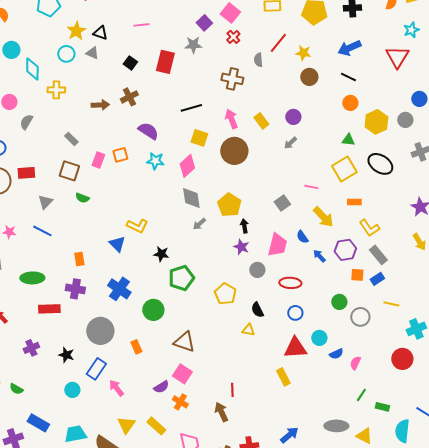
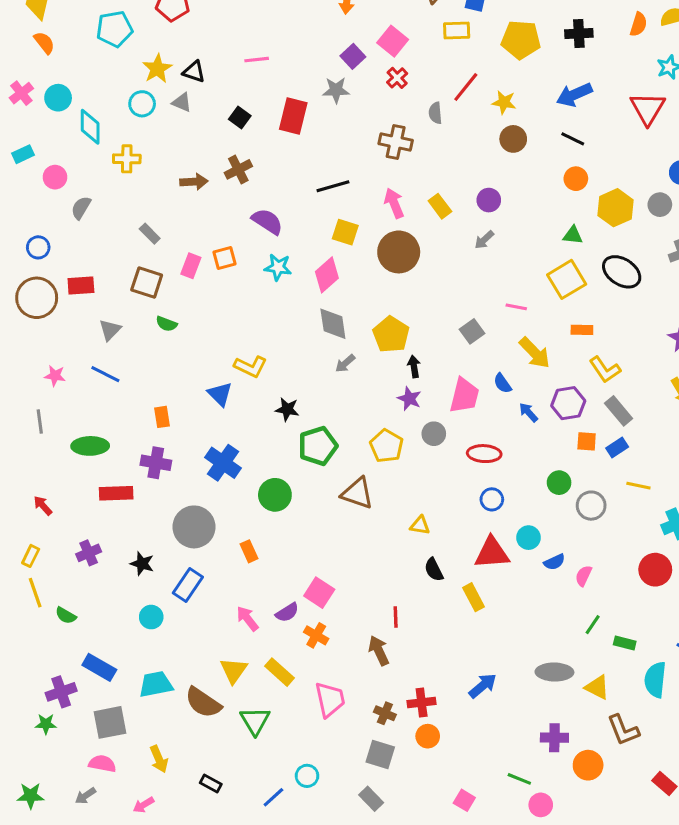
yellow pentagon: (225, 294) -> (386, 446), moved
black semicircle: (257, 310) -> (434, 570), moved
brown triangle: (184, 342) -> (357, 493), moved
pink arrow: (116, 388) -> (247, 619), moved

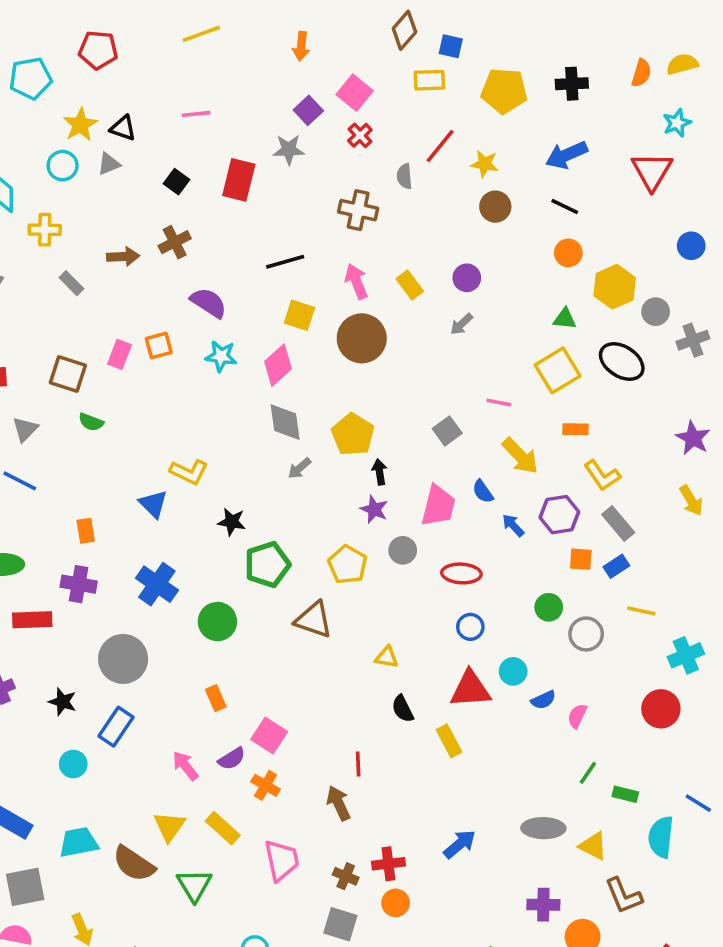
gray triangle: (182, 102) -> (109, 164), turned -45
gray circle: (660, 205) -> (656, 312), moved
gray rectangle: (150, 234) -> (71, 283), moved
orange rectangle: (249, 551) -> (216, 698), moved

